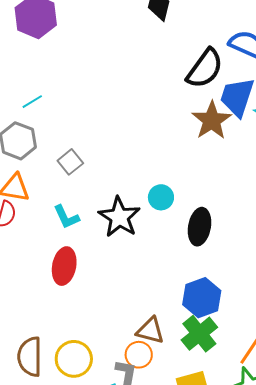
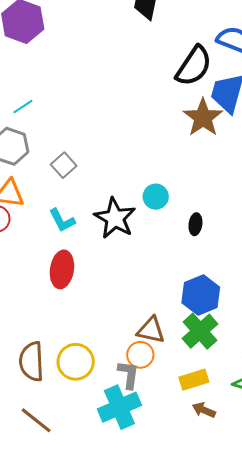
black ellipse: (200, 227) -> (195, 224), size x0.6

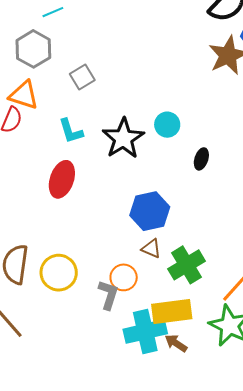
blue hexagon: (201, 295) -> (150, 211), moved
brown triangle: (151, 330) -> (151, 249), moved, size x0.7
yellow rectangle: (194, 380) -> (172, 311), size x1.4
cyan cross: (119, 407) -> (145, 331), moved

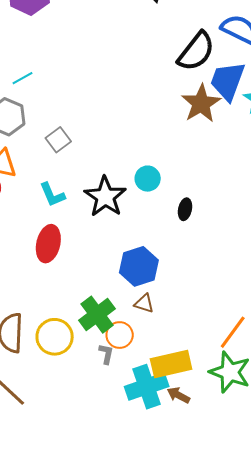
green cross: (187, 265) -> (97, 315), moved
gray L-shape: (108, 295) -> (106, 354), size x0.7

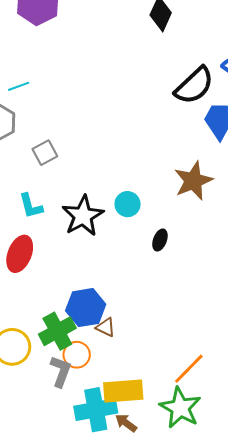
brown star: (201, 104) -> (193, 181), moved
blue hexagon: (139, 266) -> (86, 308), moved
gray L-shape: (106, 354) -> (61, 371), size x1.5

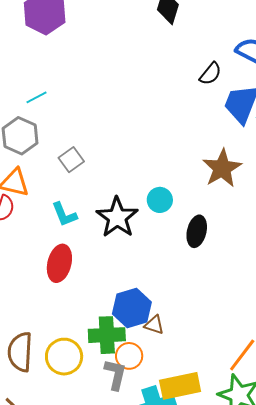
black semicircle: (194, 86) -> (210, 74), size x0.6
black ellipse: (160, 240) -> (197, 231), size x1.4
green cross: (57, 331) -> (107, 335), turned 33

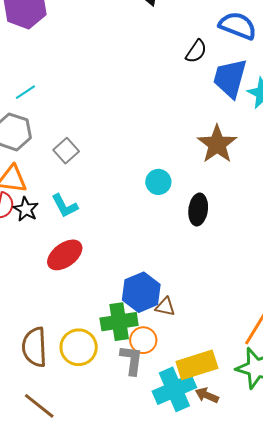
black star: (117, 217) -> (26, 209), moved, size x0.6
red ellipse: (59, 263) -> (65, 255), turned 45

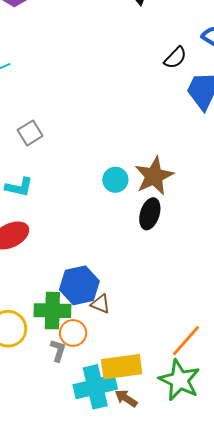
brown star: (217, 144) -> (154, 176), moved
cyan L-shape: (65, 206) -> (19, 187), turned -60
gray L-shape: (131, 360) -> (58, 350), size x0.7

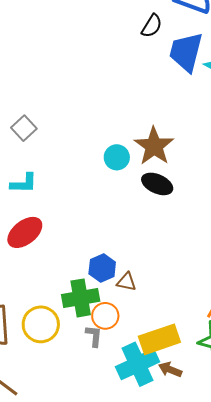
black ellipse: (150, 214) -> (157, 184), turned -72
blue hexagon: (79, 285) -> (102, 268), size x0.7

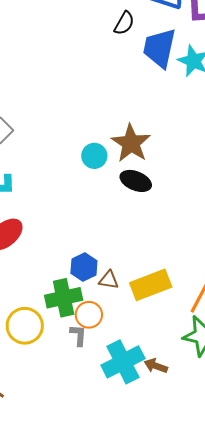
yellow rectangle: (159, 339) -> (151, 285), moved

